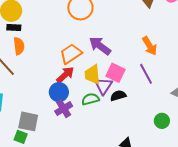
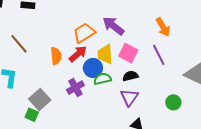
orange semicircle: (19, 46) -> (56, 56), moved
purple triangle: (103, 86) -> (129, 97), moved
blue circle: (59, 92) -> (93, 68), moved
gray square: (28, 121) -> (40, 100), turned 35

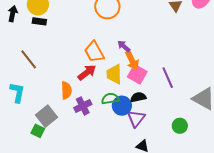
purple arrow: (113, 26) -> (124, 46), size x0.6
orange arrow: (163, 27) -> (132, 61), moved
orange trapezoid: (84, 33) -> (94, 52), turned -90
orange semicircle: (56, 56) -> (66, 90), moved
blue circle: (93, 68) -> (122, 106), moved

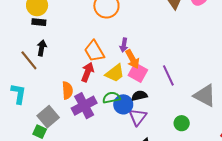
black arrow: (13, 14) -> (42, 48), moved
purple arrow: (124, 46) -> (124, 45), turned -120
red arrow: (87, 72) -> (88, 72), turned -30
yellow trapezoid: (114, 74) -> (115, 73), turned -125
purple cross: (83, 106) -> (84, 106), size x1.4

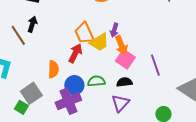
yellow trapezoid: (115, 73) -> (99, 42), moved
blue circle: (123, 104) -> (74, 85), moved
purple cross: (84, 106) -> (68, 101), moved

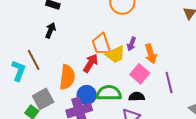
brown line: (18, 35) -> (34, 60), moved
orange arrow: (121, 45) -> (151, 54), moved
orange semicircle: (53, 69) -> (67, 77), size x1.4
green semicircle: (96, 81) -> (109, 93), size x1.4

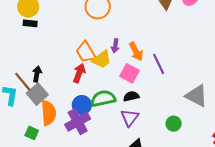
black arrow: (50, 30) -> (37, 74), moved
orange semicircle: (67, 77) -> (49, 113), moved
purple line: (169, 83) -> (159, 64), moved
gray square: (43, 99) -> (37, 94), moved

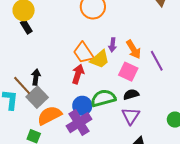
black rectangle: (30, 23) -> (26, 27), turned 56
orange semicircle: (49, 113) -> (49, 115), turned -110

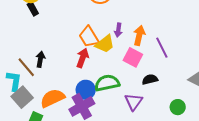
orange arrow: (134, 49) -> (139, 35), turned -138
black semicircle: (131, 94) -> (150, 79), moved
gray square: (37, 97) -> (22, 97), moved

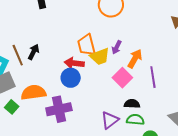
red arrow: (83, 58) -> (74, 63), turned -120
green semicircle: (107, 83) -> (135, 120), moved, size x0.7
blue circle: (86, 90) -> (71, 78), moved

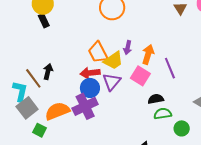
purple cross: (59, 109) -> (85, 106), moved
purple triangle: (110, 120) -> (112, 82), moved

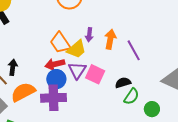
pink square: (140, 76) -> (95, 74), moved
purple cross: (85, 106) -> (54, 98), turned 30
orange semicircle: (57, 111) -> (23, 92), moved
green semicircle: (163, 114) -> (131, 96), turned 138

